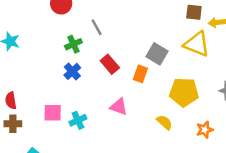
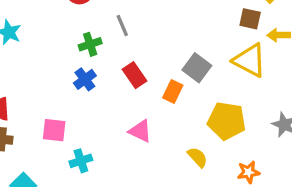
cyan cross: (78, 120) -> (81, 161), moved

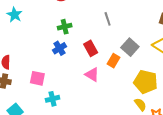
gray line: (122, 25) -> (108, 19), moved
pink triangle: (140, 131) -> (92, 75), moved
yellow semicircle: (198, 157) -> (140, 104), moved

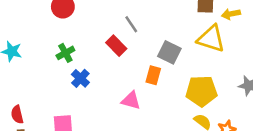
green cross: (65, 27) -> (65, 53), moved
red rectangle: (91, 48) -> (116, 46), moved

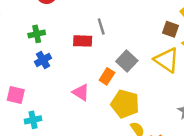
red rectangle: (116, 46) -> (83, 41), turned -60
yellow pentagon: (201, 91) -> (125, 104), moved

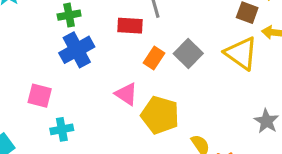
blue cross: (43, 60) -> (77, 50), size x1.5
orange rectangle: (107, 76) -> (154, 58), moved
yellow pentagon: (125, 104) -> (160, 115), moved

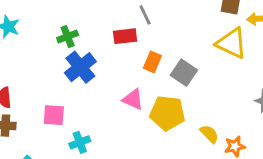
gray square: (188, 54) -> (184, 73), moved

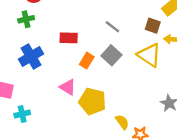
gray line: (145, 15) -> (112, 27), moved, turned -35
green cross: (68, 37) -> (26, 19), moved
gray square: (184, 73) -> (111, 55), moved

